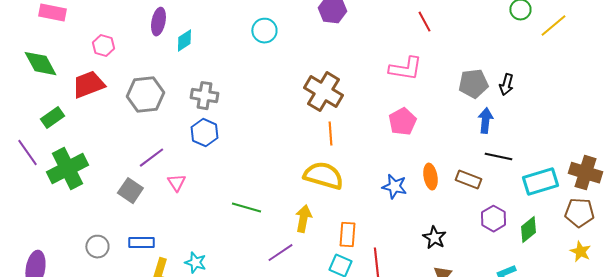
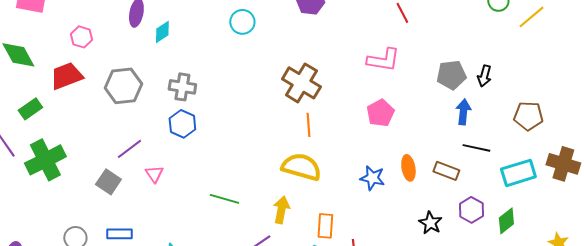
brown pentagon: (579, 213) -> (528, 116), moved
black star: (434, 238) -> (430, 223), moved

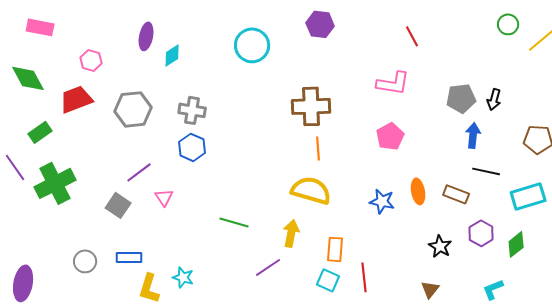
cyan circle: (242, 22) -> (252, 45), size x1.4
brown cross: (301, 83) -> (311, 106), turned -33

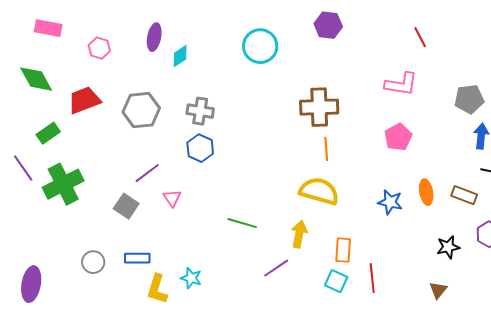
pink hexagon: (91, 60) -> (99, 48), moved
black star: (440, 246) -> (448, 247), turned 30

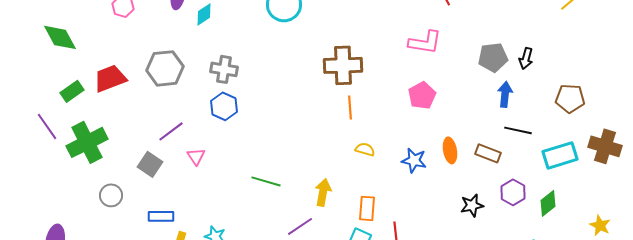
red trapezoid: (84, 100) -> (110, 78), moved
yellow semicircle: (319, 191) -> (365, 149), moved, size x0.5
gray circle: (93, 262) -> (111, 195), moved

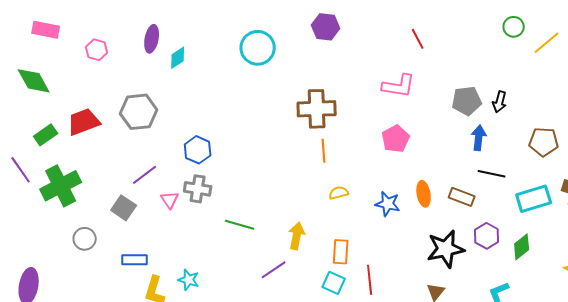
gray cross: (224, 69) -> (198, 189), moved
yellow semicircle: (365, 149) -> (339, 193), turned -30
black star: (472, 205) -> (446, 249), size x1.6

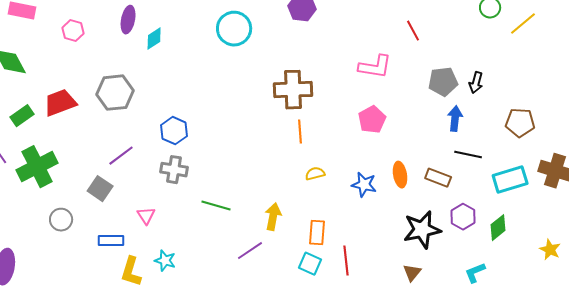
red line: (418, 39) -> (413, 31), moved
pink triangle: (170, 200) -> (146, 216), moved

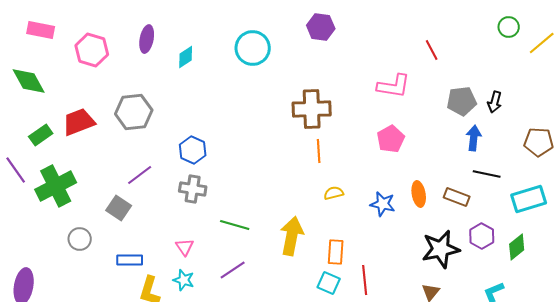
pink hexagon: (73, 31) -> (92, 50), size x1.5
cyan diamond: (154, 39) -> (186, 57), moved
pink triangle: (146, 216) -> (185, 247), moved
yellow arrow: (273, 217) -> (292, 236), size x1.4
purple line: (250, 251) -> (233, 270), moved

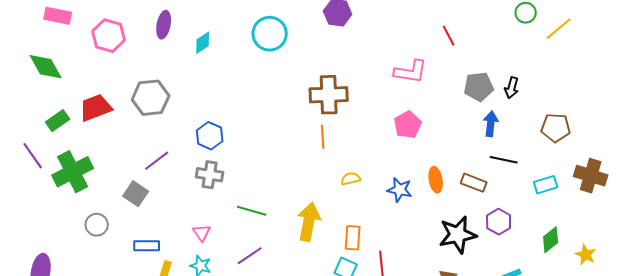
orange line: (319, 151) -> (323, 137), moved
cyan rectangle: (529, 199) -> (546, 185), size x0.7
green diamond: (517, 247) -> (551, 240), moved

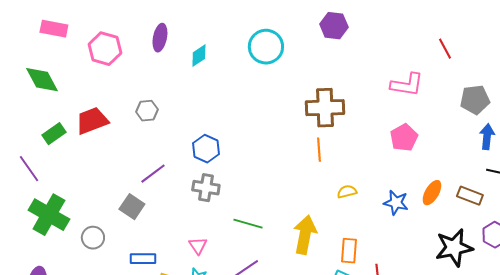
gray hexagon: (151, 98) -> (147, 111), size x0.6
green cross: (73, 172) -> (49, 215), moved, turned -33
orange ellipse: (436, 180) -> (432, 193), turned 40

